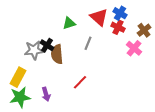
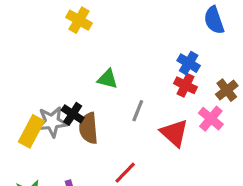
red triangle: (99, 17) -> (174, 133), moved
green triangle: (69, 23) -> (108, 79), turned 32
yellow rectangle: (18, 77) -> (31, 131), moved

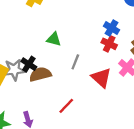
brown semicircle: (89, 128) -> (40, 74), turned 80

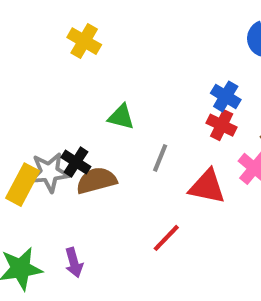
red triangle: (101, 78) -> (207, 187), turned -30
red line: (66, 106) -> (166, 238), moved

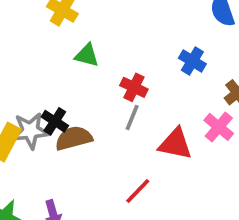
green triangle: (121, 117) -> (87, 55), moved
red cross: (222, 125) -> (134, 87), moved

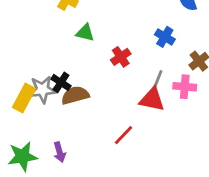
red cross: (134, 87) -> (121, 57), turned 30
gray line: (132, 117) -> (158, 80), moved
pink cross: (219, 127) -> (185, 87), turned -35

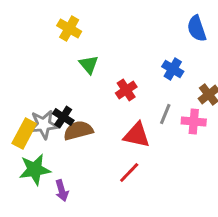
green triangle: (85, 33) -> (89, 65), turned 36
red triangle: (152, 100) -> (137, 135), moved
green star: (23, 156) -> (35, 170), moved

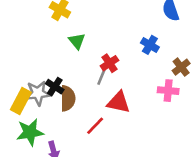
gray line: (165, 114) -> (102, 76), moved
brown semicircle: (78, 131) -> (68, 98), turned 105
red line: (129, 173) -> (95, 126), moved

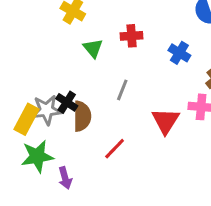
red cross: (109, 63) -> (132, 36), moved, turned 30
red triangle: (119, 102) -> (166, 121), moved, turned 50

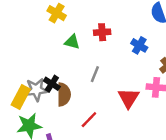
green triangle: (93, 48) -> (72, 42), turned -35

